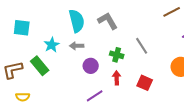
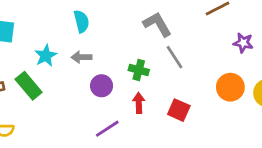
cyan semicircle: (77, 21) -> (81, 21), size x0.7
gray L-shape: (108, 21) -> (157, 24), moved

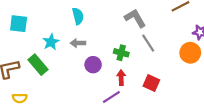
orange circle: (230, 87) -> (190, 53), moved
purple line: (107, 129) -> (111, 97), moved

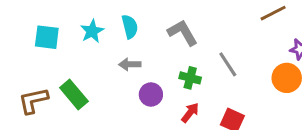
gray L-shape: (135, 18) -> (183, 33), moved
cyan star: (51, 42) -> (92, 31), moved
red arrow: (121, 78) -> (190, 113), turned 40

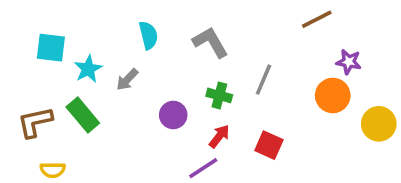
cyan star: (92, 31) -> (88, 69), moved
gray arrow: (130, 64) -> (127, 80), moved, turned -45
gray line: (228, 64) -> (264, 80), turned 56

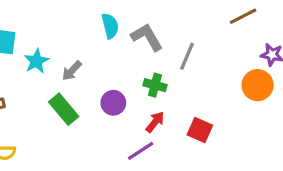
cyan semicircle: (148, 35) -> (110, 26), moved
gray line: (264, 80) -> (187, 56), moved
green rectangle: (83, 115) -> (64, 109), moved

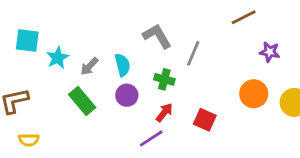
cyan semicircle: (110, 26) -> (122, 65), moved
orange circle: (258, 85) -> (254, 94), moved

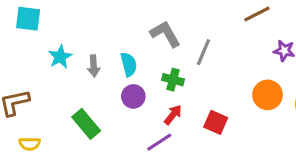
cyan square: (27, 40) -> (28, 19), moved
gray arrow: (89, 66) -> (94, 66), turned -48
green rectangle: (82, 101) -> (86, 124), moved

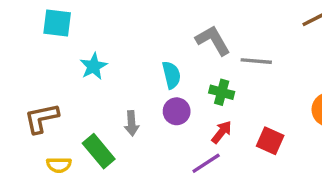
gray line: (203, 52) -> (256, 61), turned 72
gray arrow: (94, 66) -> (132, 123), moved
green rectangle: (86, 124) -> (99, 151), moved

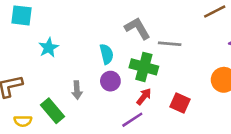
green cross: (222, 92) -> (144, 67), size x1.5

